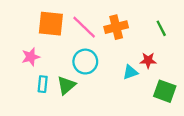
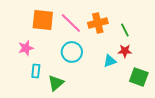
green line: (161, 28) -> (125, 30), moved
green triangle: (66, 85) -> (56, 83), moved

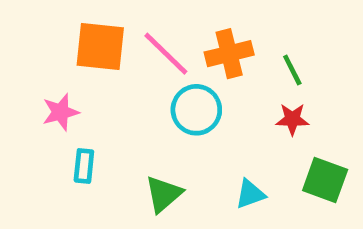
cyan circle: (72, 52) -> (196, 110), moved
cyan triangle: (110, 61) -> (250, 194), moved
green triangle: (56, 83) -> (164, 194), moved

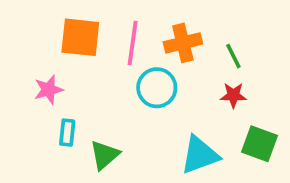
pink line: (166, 54) -> (133, 43), turned 54
green triangle: (164, 194) -> (105, 155), moved
cyan triangle: (250, 194) -> (200, 155), size x1.6

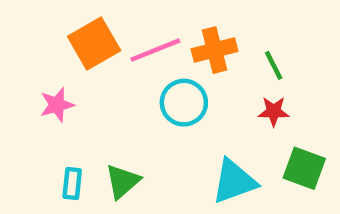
orange square: (80, 37) -> (94, 43), turned -36
pink line: (133, 43) -> (155, 50), turned 60
cyan rectangle: (67, 133) -> (72, 184), moved

